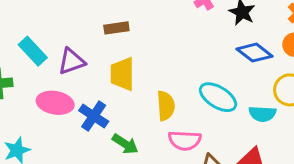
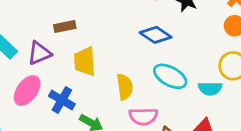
brown rectangle: (116, 28) -> (65, 27), moved
blue diamond: (254, 53) -> (156, 35), moved
pink ellipse: (55, 103) -> (27, 91), turned -60

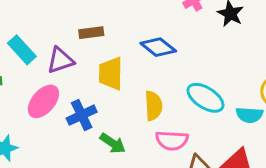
blue diamond: (156, 35) -> (158, 47), moved
blue cross: (62, 100) -> (82, 115), turned 30

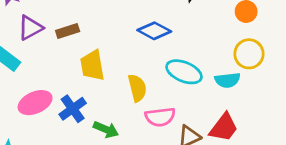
blue diamond: (158, 47) -> (154, 31), moved
purple triangle: (60, 60) -> (30, 28), moved
pink ellipse: (43, 101) -> (35, 103), turned 36

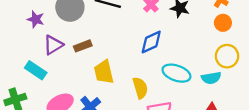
blue diamond: (154, 31) -> (151, 42), turned -50

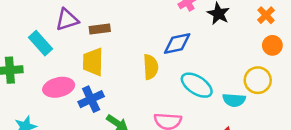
orange circle: (223, 23) -> (272, 45), moved
yellow trapezoid: (104, 72) -> (93, 62), moved
yellow semicircle: (140, 88) -> (151, 67), moved

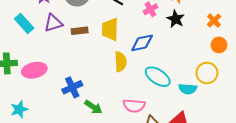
cyan rectangle: (41, 43) -> (24, 23), moved
yellow trapezoid: (93, 62) -> (110, 29), moved
pink ellipse: (59, 87) -> (34, 70), moved

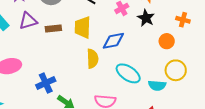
orange cross: (214, 21) -> (183, 20), turned -32
orange circle: (219, 45) -> (167, 41), moved

